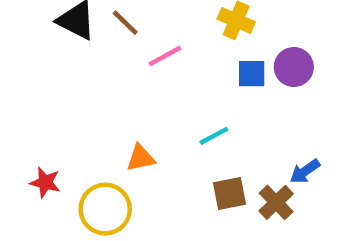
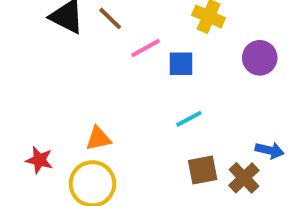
blue square: (252, 74) -> (181, 64), moved
orange triangle: (141, 158) -> (98, 139), moved
blue arrow: (305, 171) -> (270, 150), turned -132

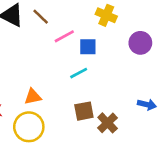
cyan line: (189, 119) -> (79, 73), moved
brown square: (203, 170) -> (84, 111), moved
brown cross: (244, 178) -> (108, 123), moved

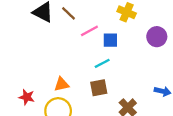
brown square: (84, 111) -> (99, 88), moved

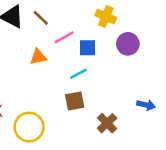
purple circle: (157, 37) -> (128, 44), moved
orange triangle: (62, 84) -> (38, 57), moved

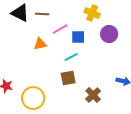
brown line: (41, 18) -> (42, 14), turned -40

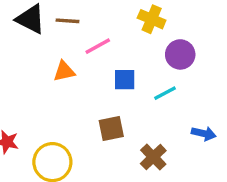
blue square: (78, 37) -> (125, 80), moved
cyan line: (71, 57) -> (165, 93), moved

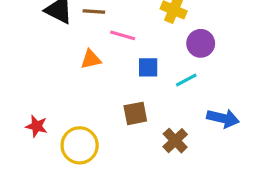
pink line: (98, 46) -> (123, 35), turned 45
blue arrow: (204, 134) -> (223, 118), size x1.4

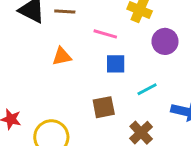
pink line: (123, 35) -> (105, 34), moved
cyan line: (186, 80) -> (147, 89), moved

